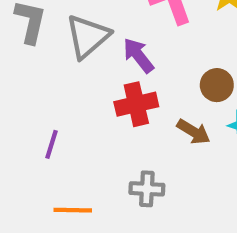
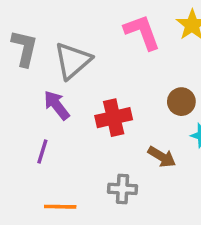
purple arrow: (138, 55) -> (57, 105), moved
brown arrow: (193, 132) -> (162, 157), moved

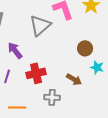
gray triangle: (73, 61) -> (40, 25), moved
red cross: (114, 118) -> (36, 73), moved

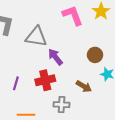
gray triangle: (40, 25) -> (36, 37), moved, turned 50
purple arrow: (15, 50) -> (55, 57), moved

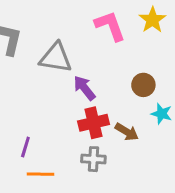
red cross: (45, 80) -> (93, 123), moved
purple line: (16, 83) -> (25, 147), moved

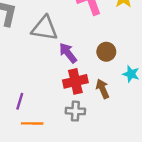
brown circle: (143, 85) -> (106, 52), moved
brown arrow: (127, 132) -> (103, 89), turned -144

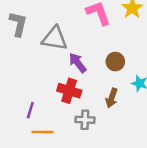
red cross: (75, 81) -> (69, 91), moved, turned 30
brown arrow: (103, 89) -> (112, 98), turned -138

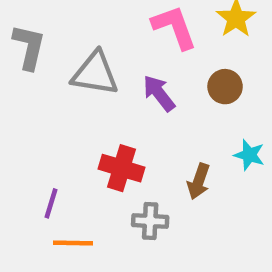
brown circle: (115, 62) -> (225, 87), moved
purple arrow: (78, 63) -> (159, 93), moved

